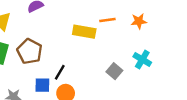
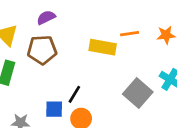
brown pentagon: (30, 51) -> (42, 50), moved, turned -30
gray square: (114, 71) -> (138, 93), size x1.5

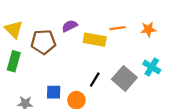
purple semicircle: (46, 17) -> (70, 26), moved
black line: (74, 94) -> (95, 80), moved

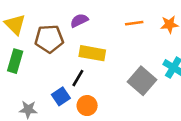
yellow rectangle: (95, 40) -> (92, 53), moved
black line: (95, 80) -> (78, 78), moved
blue square: (54, 92) -> (61, 96), turned -35

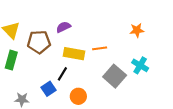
orange line: (134, 23) -> (100, 48), moved
orange circle: (87, 106) -> (78, 96), moved

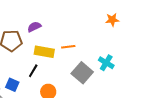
orange star: (137, 30) -> (112, 20), moved
blue square: (48, 89) -> (12, 85), moved, turned -32

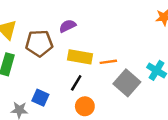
orange line: (68, 47) -> (108, 62), moved
black line: (33, 71) -> (76, 83), moved

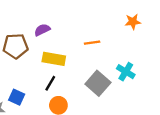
orange line: (108, 62) -> (92, 43), moved

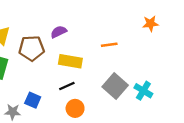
cyan cross: (126, 72) -> (143, 91), moved
black line: (50, 83) -> (67, 86), turned 35

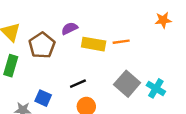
brown pentagon: (31, 48) -> (42, 45), turned -30
yellow rectangle: (70, 61) -> (94, 44), moved

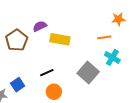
orange line: (121, 42) -> (104, 37), moved
cyan cross: (156, 88) -> (112, 57), moved
blue square: (43, 98) -> (18, 85), turned 32

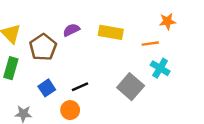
yellow rectangle: (60, 39) -> (111, 32), moved
blue square: (18, 85) -> (47, 88), moved
orange circle: (54, 92) -> (70, 110), moved

